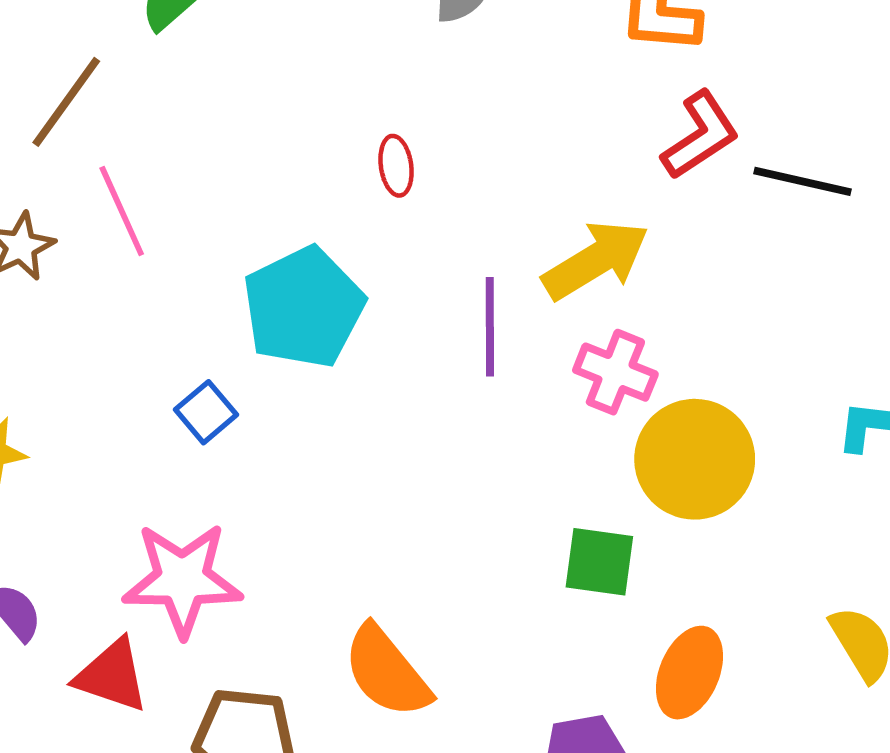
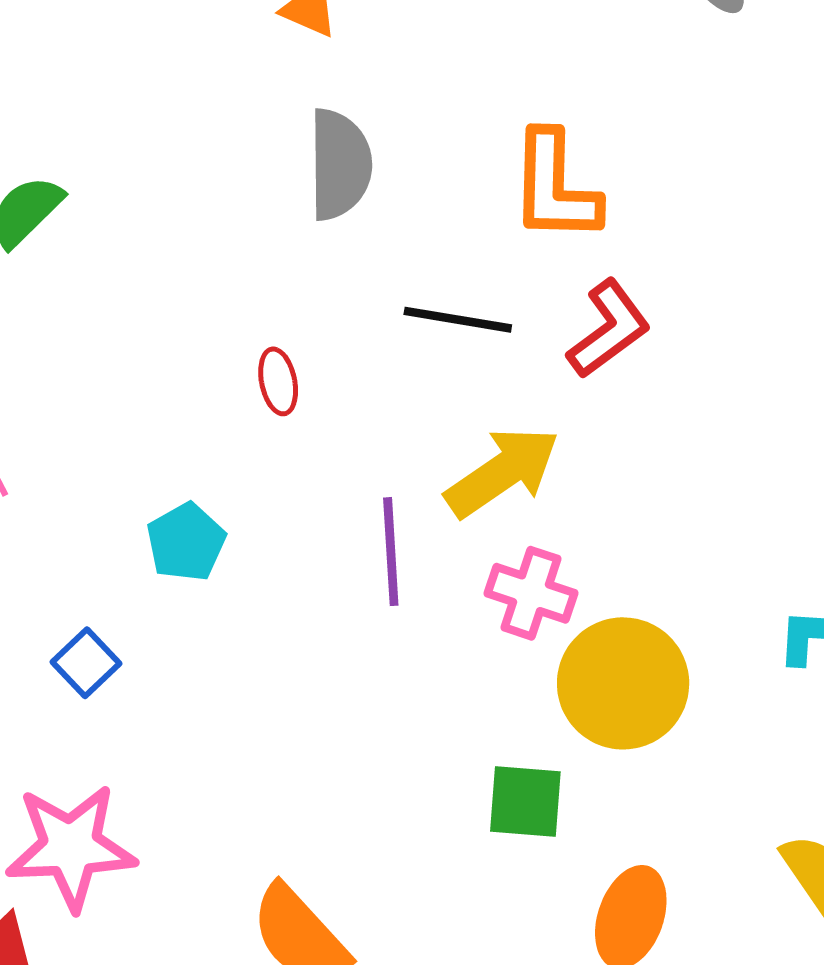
black line: (802, 181) -> (458, 320), moved
cyan pentagon: (304, 307) -> (186, 542), size x0.6

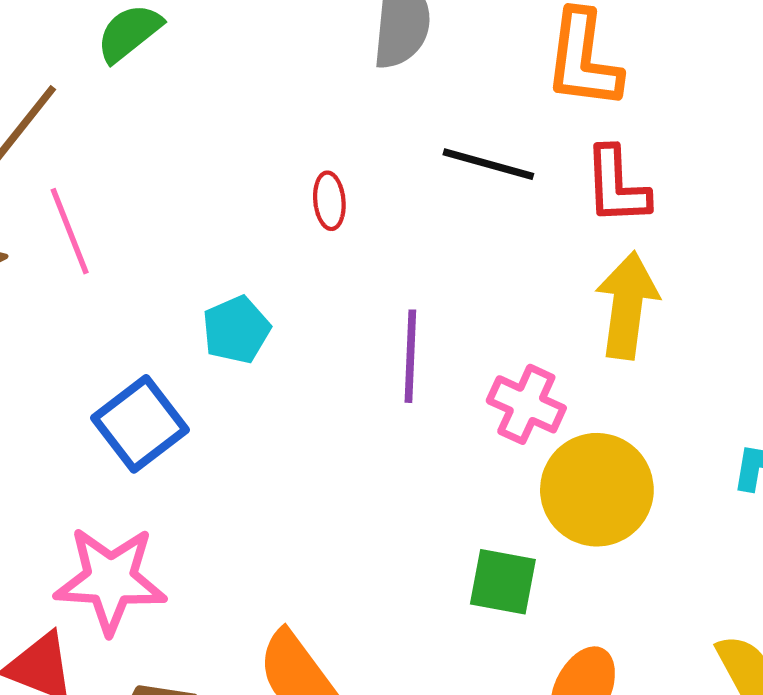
red L-shape: (609, 329) -> (617, 186), turned 118
yellow arrow: (502, 472) -> (627, 305), moved, turned -54
blue square: (86, 663) -> (140, 424), size x1.6

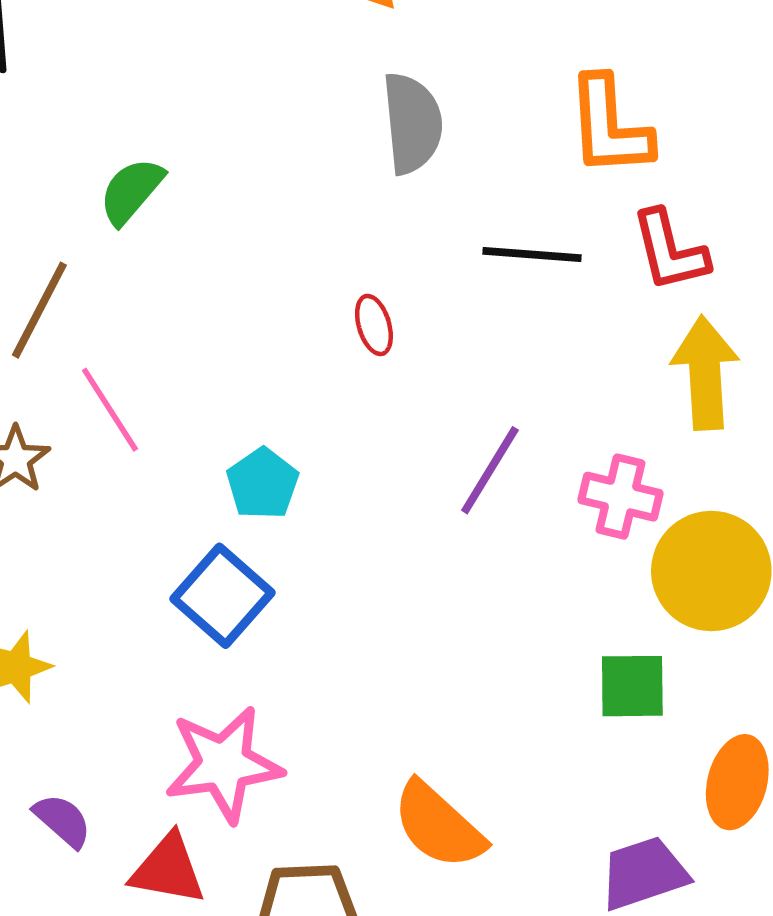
cyan pentagon: (236, 330) -> (263, 484), moved
purple line: (410, 356) -> (490, 470), turned 40

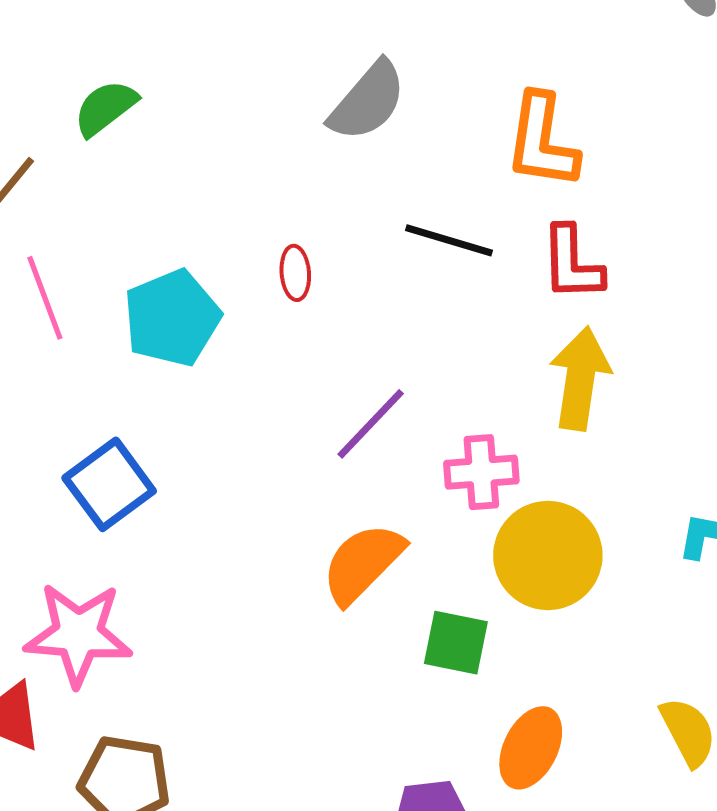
gray semicircle: (412, 123) -> (368, 101), turned 34
cyan pentagon: (263, 484) -> (172, 318), moved, size x1.5
pink cross: (620, 497) -> (481, 472), turned -30
orange semicircle: (438, 825) -> (363, 563), moved, turned 80

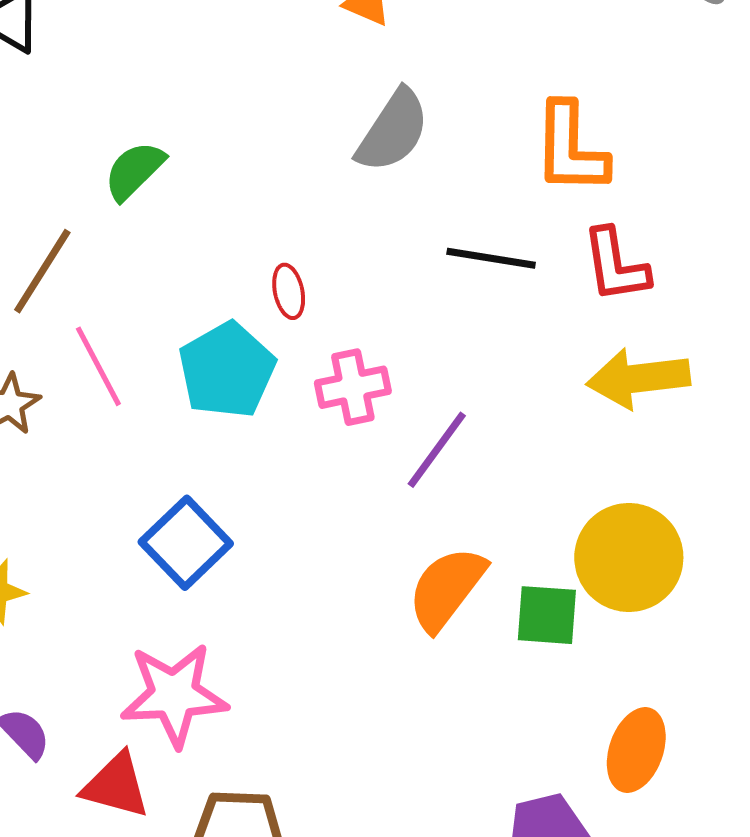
red ellipse: (295, 273) -> (289, 291), moved
yellow arrow: (580, 378) -> (638, 378), turned -98
pink cross: (481, 472) -> (353, 387), moved
green square: (456, 643) -> (547, 615), moved

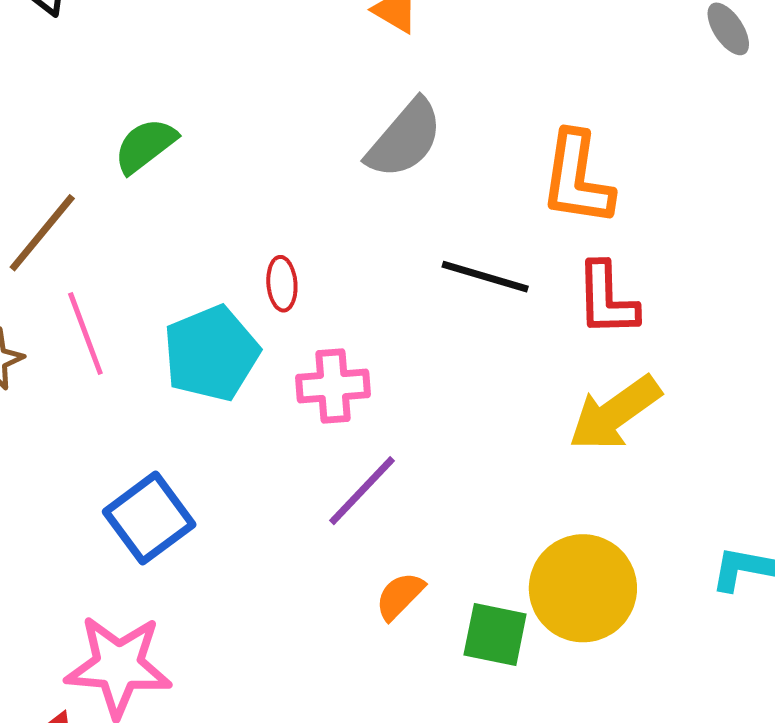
yellow arrow: (638, 378) -> (615, 413), turned -36
purple line: (437, 450) -> (362, 491), moved
orange semicircle: (447, 589) -> (400, 596), size x0.6

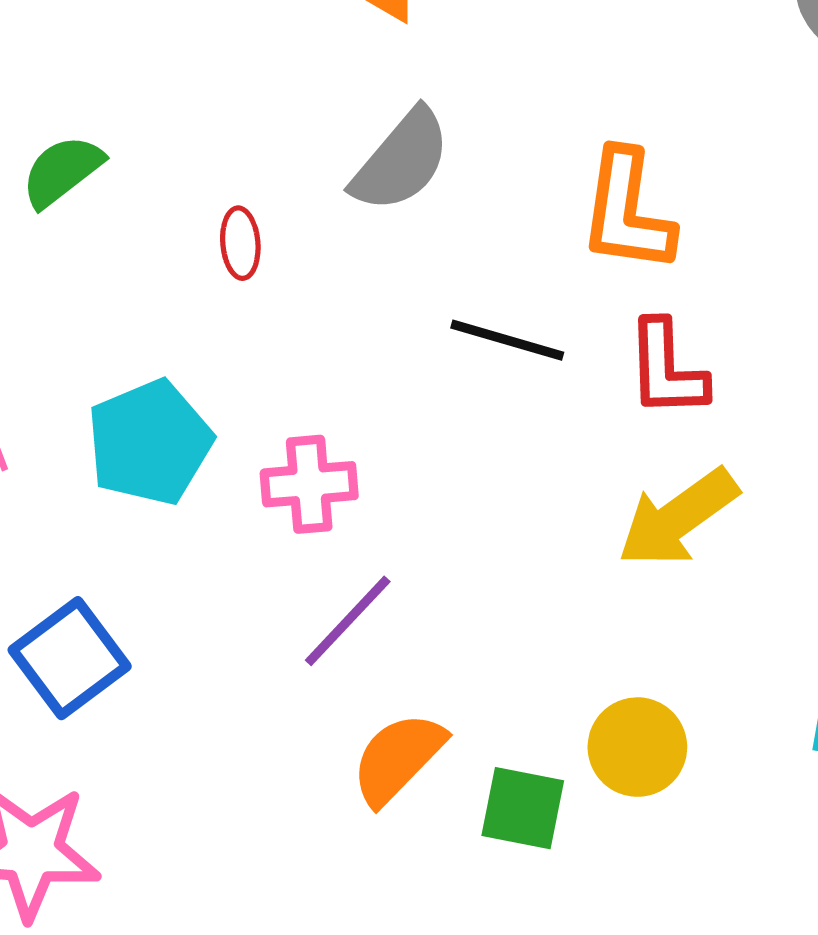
red ellipse: (282, 284) -> (240, 243), moved
yellow circle: (583, 588) -> (637, 747), size x0.7
orange semicircle: (400, 596) -> (398, 758), size x1.5

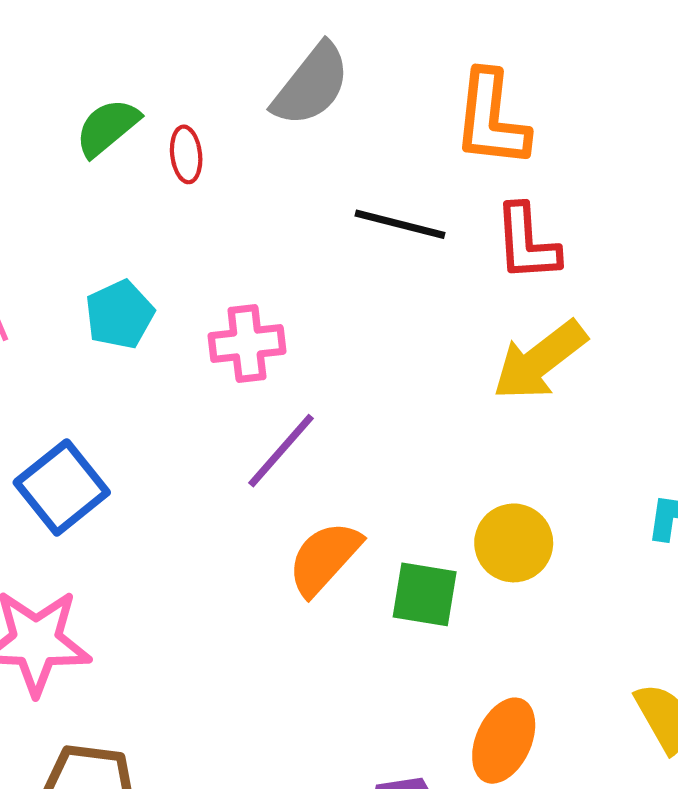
green semicircle: (62, 171) -> (107, 127), moved
cyan pentagon: (150, 442) -> (120, 315), size x0.7

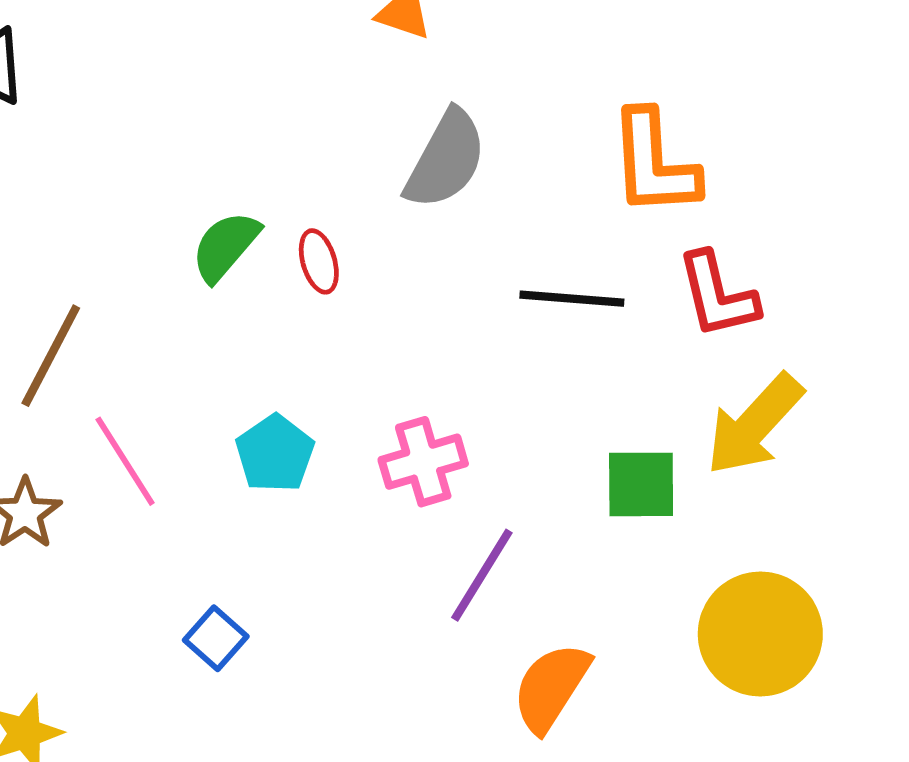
blue square: (62, 487) -> (216, 638), moved, size x0.6
yellow circle: (514, 543) -> (760, 634), size x1.4
green square: (425, 594) -> (641, 484), moved

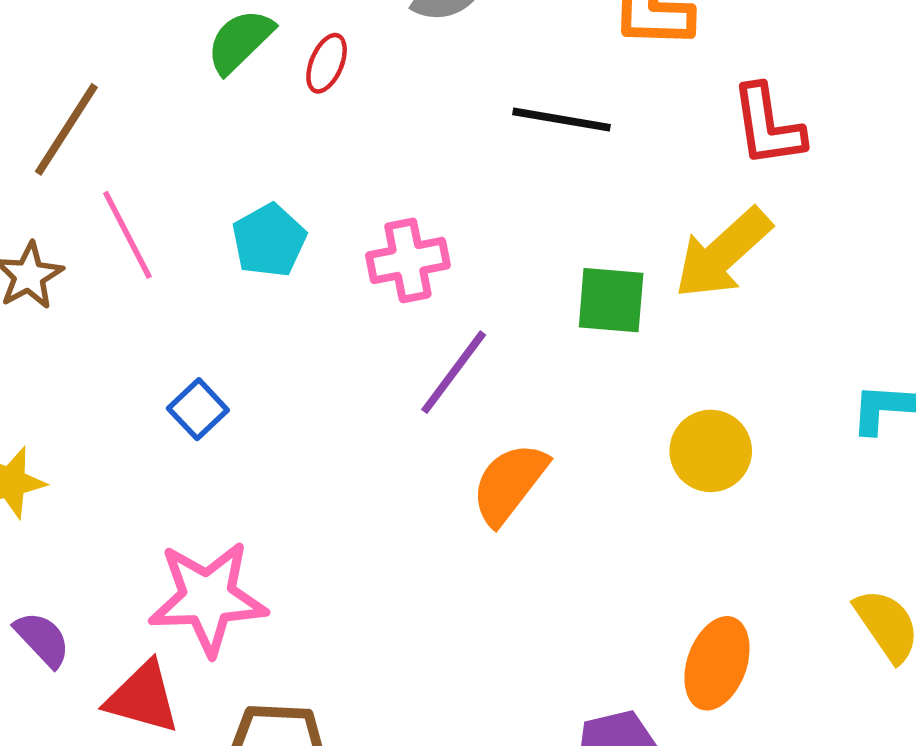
red ellipse: (319, 261) -> (327, 63), turned 34
red L-shape: (717, 295) -> (768, 126), moved
yellow circle: (760, 634) -> (711, 451), size x0.7

